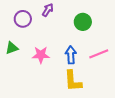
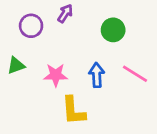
pink line: (99, 54) -> (135, 74), turned 54
yellow L-shape: (73, 81) -> (73, 111), moved

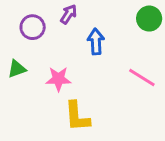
green circle: (113, 30) -> (149, 19), moved
blue arrow: (97, 75) -> (96, 42), moved

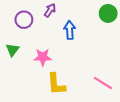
green triangle: (17, 69) -> (12, 50), turned -32
pink line: (142, 78) -> (103, 83), moved

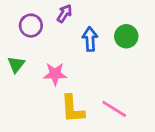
green circle: (108, 13) -> (126, 36), moved
pink line: (103, 83) -> (114, 109), moved

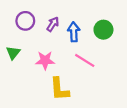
purple arrow: (64, 13) -> (53, 24), moved
pink line: (114, 109) -> (85, 60), moved

